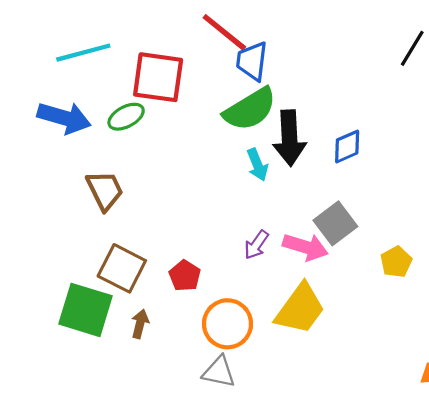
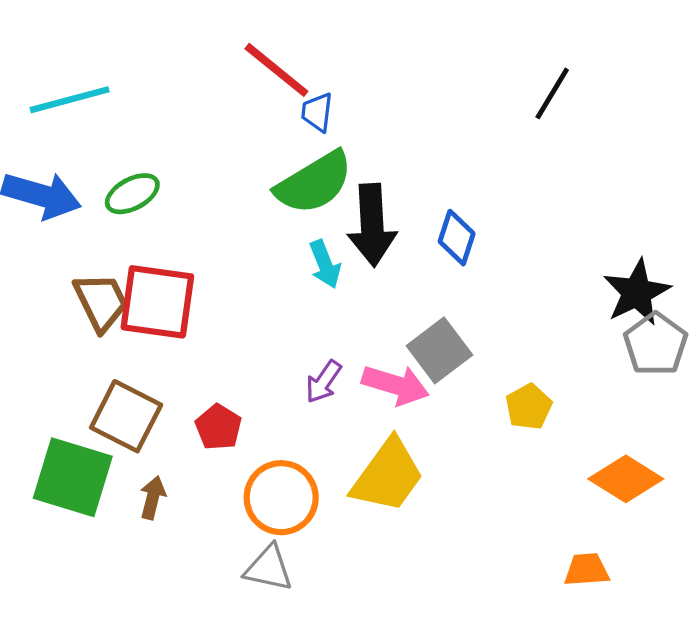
blue trapezoid: (252, 61) -> (317, 112), size x0.7
red square: (158, 77) -> (157, 302), moved
blue diamond: (347, 147) -> (457, 238), turned -48

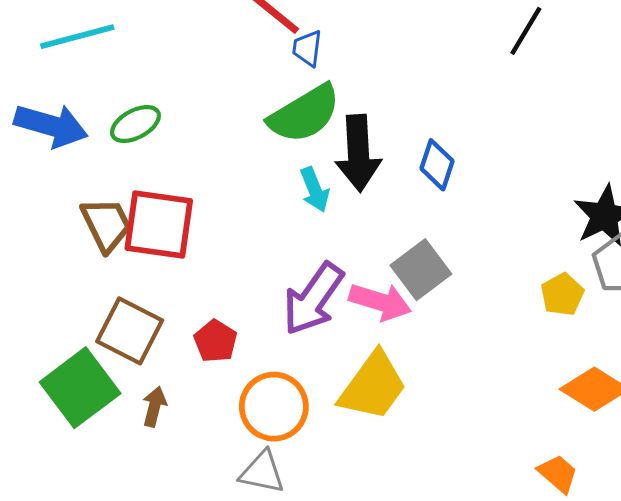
purple arrow: (323, 382) -> (313, 299), size x1.8
yellow pentagon: (529, 407) -> (562, 294), moved
green square: (73, 477) -> (80, 388), turned 36
orange trapezoid: (587, 570) -> (558, 474), turned 45

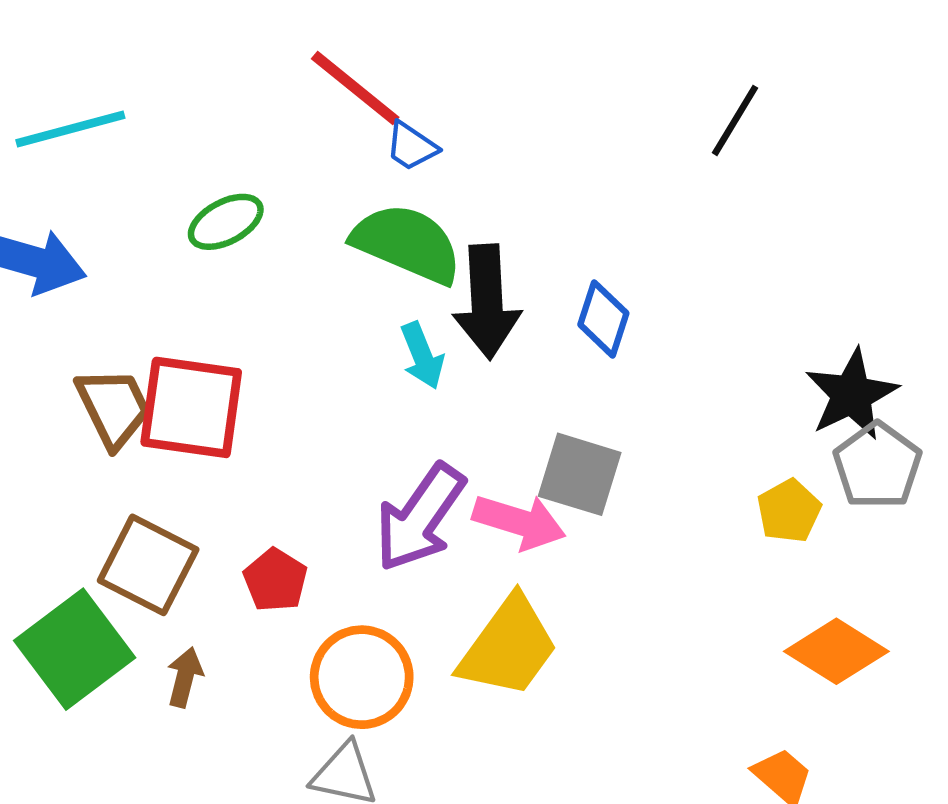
blue trapezoid: (307, 48) -> (411, 146), turned -63
green semicircle: (304, 114) -> (407, 243), turned -126
green ellipse: (135, 124) -> (226, 222), moved
gray square: (421, 270) -> (580, 474), turned -36

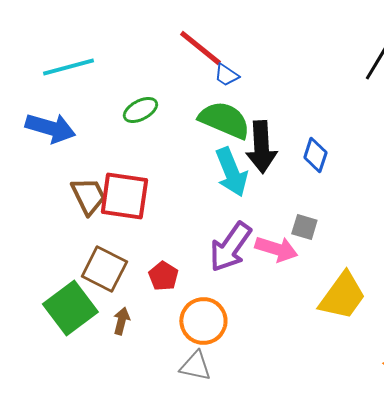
cyan arrow: (422, 356) -> (231, 172), size x1.6
gray square: (580, 474) -> (304, 227), size x0.7
yellow trapezoid: (508, 647) -> (342, 296), moved

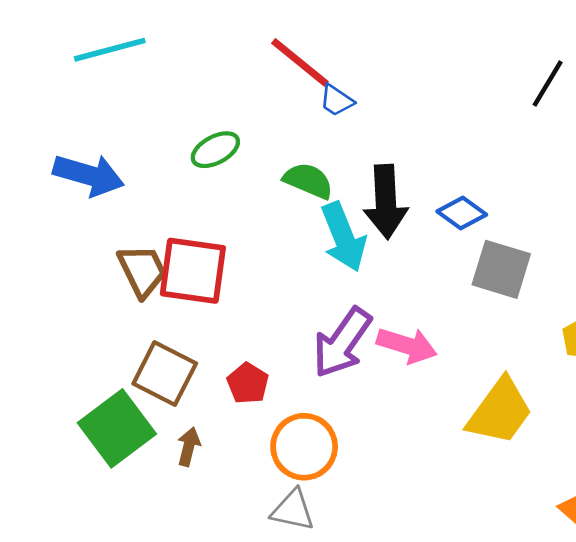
cyan line: (68, 67) -> (110, 50), moved
green semicircle: (224, 120) -> (308, 181), moved, size x0.7
blue diamond: (315, 155) -> (462, 213), turned -72
gray square: (304, 227) -> (501, 269), moved, size x1.6

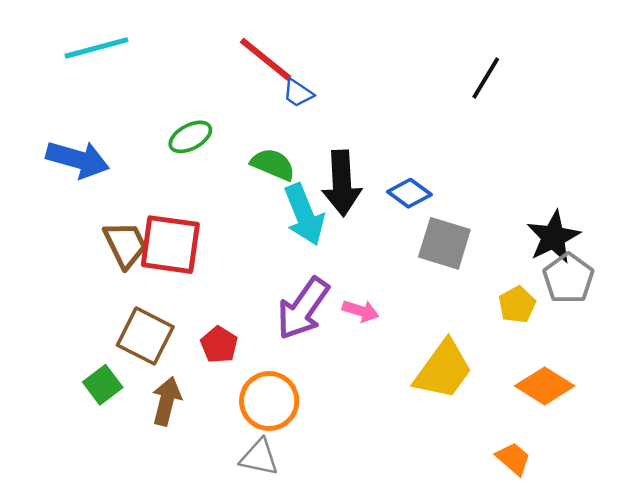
pink arrow: (407, 345) -> (361, 311), size x0.7
green square: (117, 428) -> (103, 385), size x0.6
brown arrow: (189, 447) -> (167, 401), size x1.4

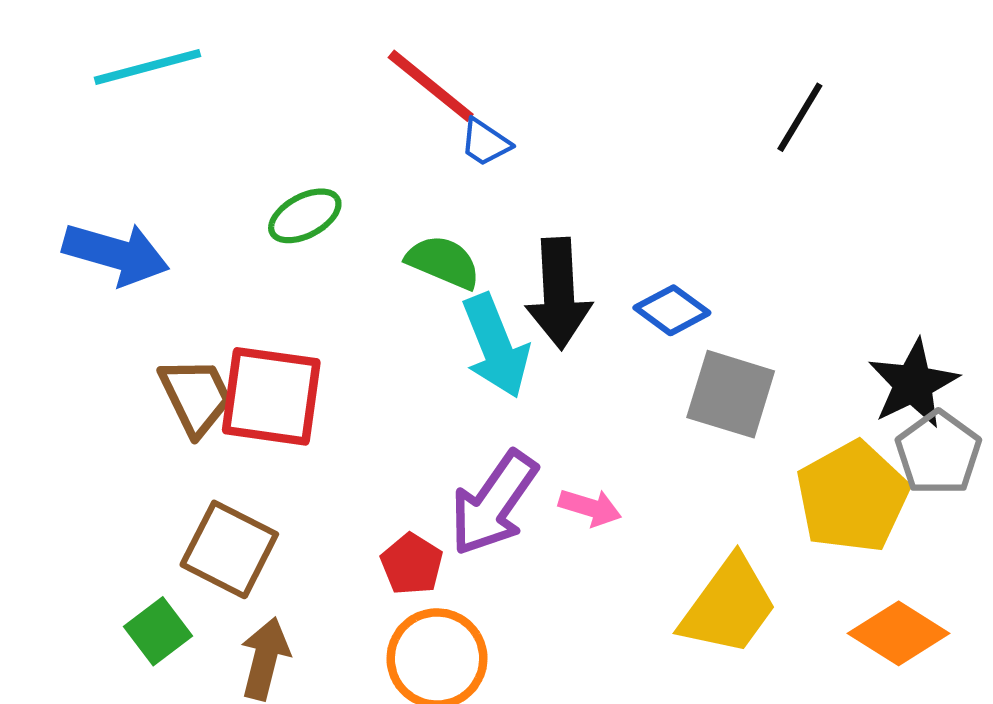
yellow pentagon: (517, 305) -> (852, 497), size x1.8
red pentagon: (219, 345) -> (412, 564), moved

